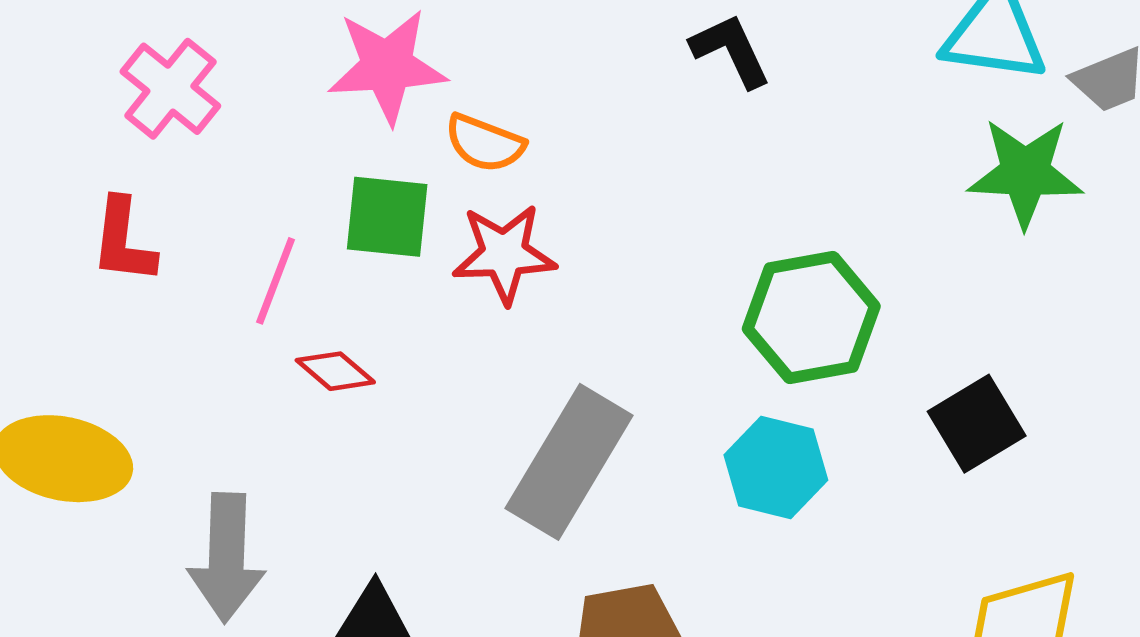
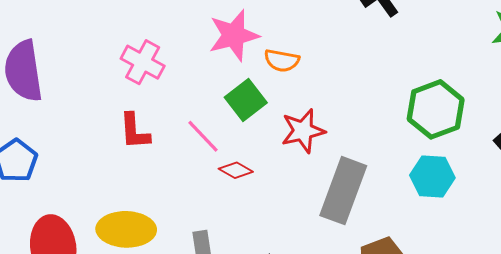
green square: (387, 217) -> (246, 100), turned -33
red star: (504, 254) -> (303, 131), moved
pink line: (276, 281) -> (203, 136), turned -54

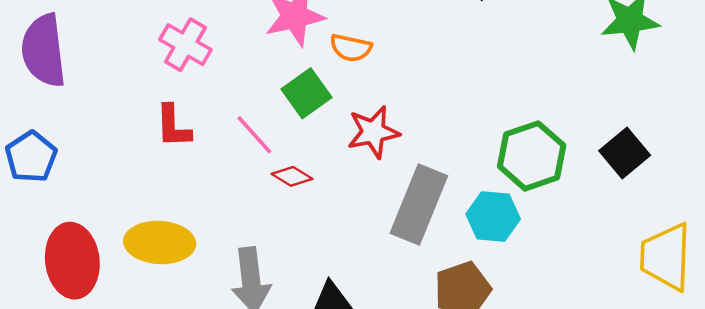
green hexagon: (436, 109) -> (532, 156), moved
cyan hexagon: (432, 177) -> (493, 216), moved

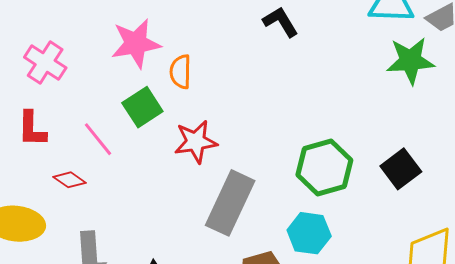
orange semicircle: (351, 48) -> (180, 72), turned 76
red diamond: (292, 176) -> (69, 180), moved
cyan hexagon: (493, 216) -> (309, 233), moved

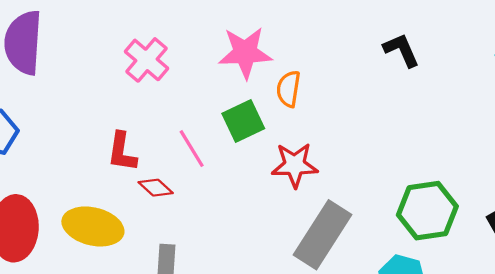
red L-shape: (32, 129) -> (122, 152), moved

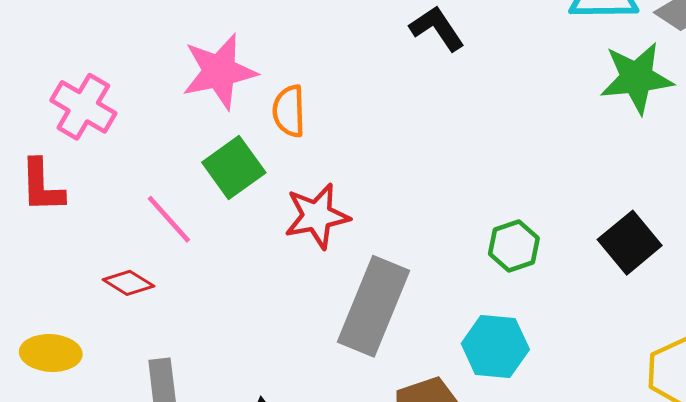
red L-shape: (122, 152) -> (42, 186), moved
green hexagon: (427, 211) -> (514, 246), size x0.6
yellow ellipse: (93, 226) -> (51, 353), size x0.7

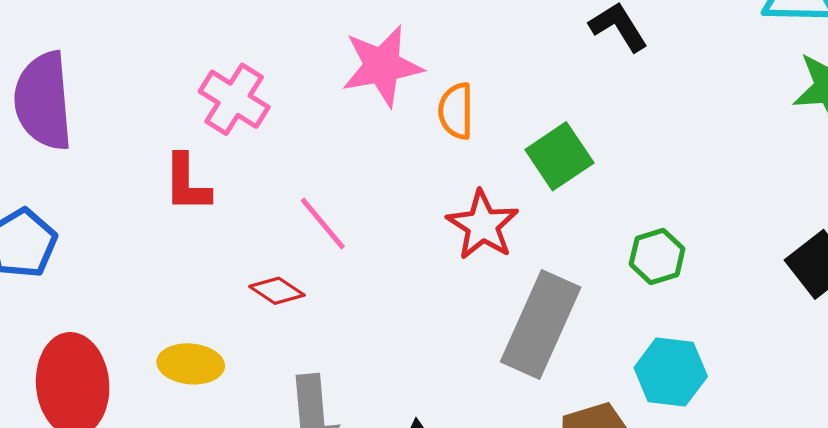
green square: (234, 168) -> (559, 156), moved
red star: (317, 216) -> (483, 225), turned -30
green hexagon: (514, 246) -> (657, 256), moved

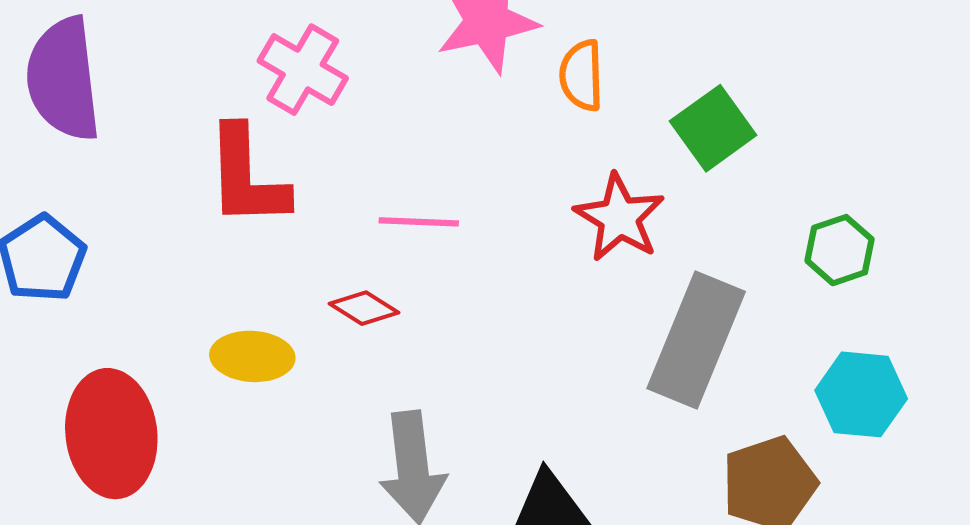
red L-shape: (187, 183) -> (247, 177), size x1.4
pink line: (323, 224) -> (419, 222), turned -46
yellow ellipse: (191, 364) -> (252, 356), moved

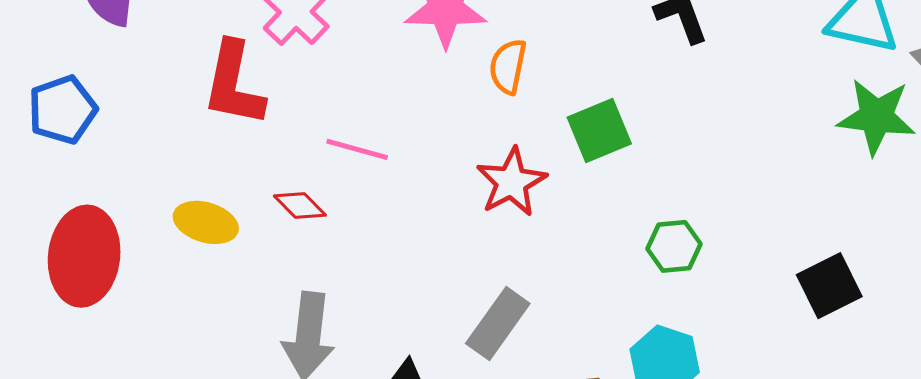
gray rectangle: (696, 340) -> (498, 324), moved, size x0.7

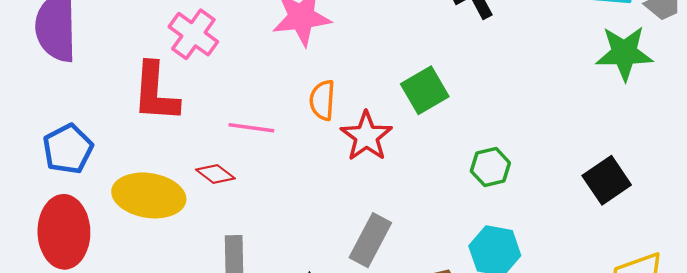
orange semicircle: (508, 67) -> (322, 100), moved
blue pentagon: (62, 110) -> (68, 149), moved
yellow ellipse: (206, 222) -> (149, 195), size x1.5

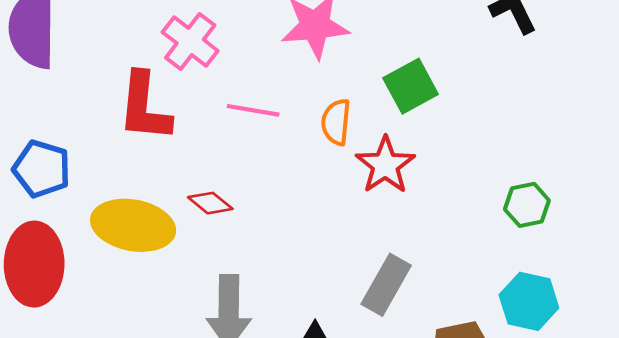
green square: (425, 90) -> (411, 86), moved
pink line: (251, 128) -> (253, 110), moved
blue pentagon: (68, 149) -> (42, 169), turned -30

